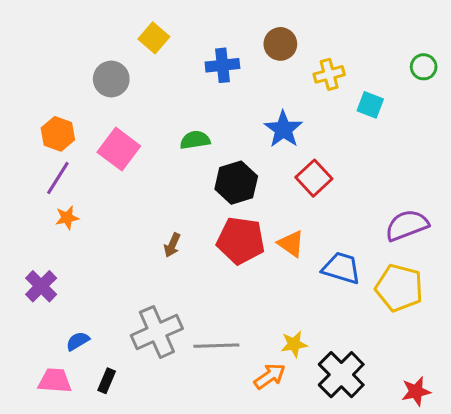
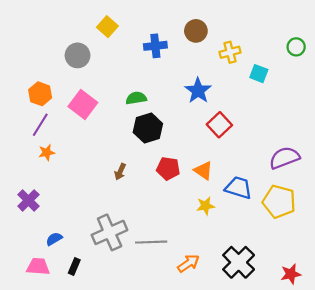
black hexagon: (236, 183) -> (148, 128), moved
red pentagon: (241, 241) -> (168, 168), size x0.7
yellow star: (294, 344) -> (205, 206), moved

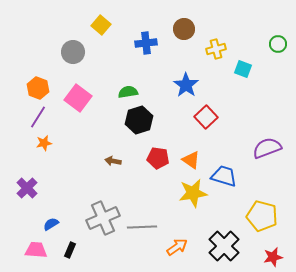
brown arrow: (120, 172) -> (113, 161), turned 77
yellow pentagon: (279, 202) -> (262, 216), moved
yellow star: (205, 206) -> (193, 193), size x1.6

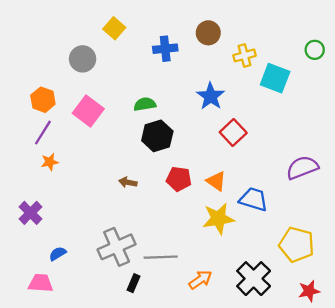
cyan square: (243, 69) -> (275, 78), size x1.5
black rectangle: (70, 250) -> (134, 283), moved

